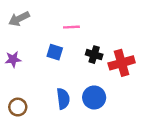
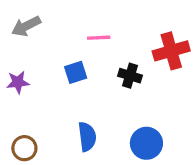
blue square: (55, 52) -> (76, 72), turned -35
red cross: (122, 63) -> (171, 51), moved
blue circle: (94, 97) -> (146, 143), moved

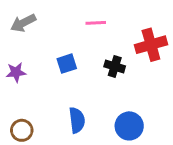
pink line: (99, 38) -> (96, 23), moved

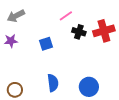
pink line: (96, 23) -> (66, 16), turned -32
black cross: (115, 66) -> (79, 32), moved
purple star: (16, 72) -> (11, 41), moved

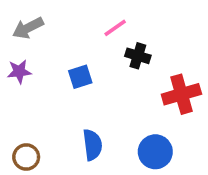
red cross: (104, 31) -> (181, 94), moved

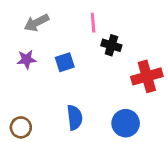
gray arrow: (28, 28) -> (36, 23), moved
pink line: (115, 28) -> (93, 23), turned -60
purple star: (19, 72) -> (27, 59), moved

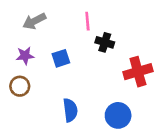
brown circle: (21, 127) -> (20, 86), moved

